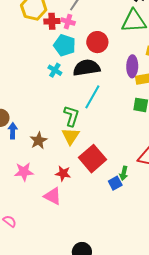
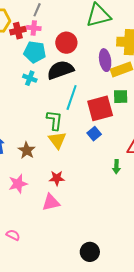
red square: (92, 159) -> (100, 108), moved, turned 36
blue square: (115, 183) -> (94, 134), moved
pink triangle: (53, 196) -> (51, 202), turned -30

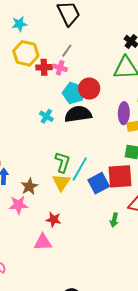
cyan pentagon: (35, 52) -> (73, 93), moved
cyan line: (72, 97) -> (80, 169), moved
red square: (100, 108) -> (120, 176), moved
blue square: (94, 134) -> (99, 183), size x1.5
pink star: (18, 184) -> (18, 205), moved

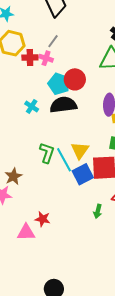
cyan line: (80, 169) -> (64, 160), turned -60
yellow triangle: (61, 182) -> (80, 150), moved
red star: (54, 220) -> (43, 219), moved

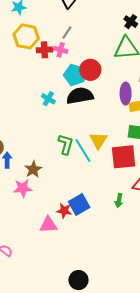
blue square: (83, 174) -> (79, 205), moved

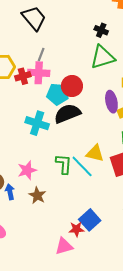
pink cross: (61, 50) -> (39, 73), size x1.5
cyan cross: (48, 99) -> (37, 123), size x1.6
yellow triangle: (98, 140) -> (95, 153), turned -36
pink star: (23, 188) -> (27, 170), moved

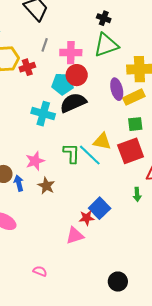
pink cross: (39, 73) -> (71, 53), moved

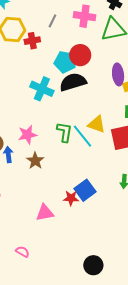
pink cross: (71, 53) -> (85, 16), moved
pink triangle: (75, 236) -> (45, 213), moved
pink semicircle: (40, 271) -> (22, 252), moved

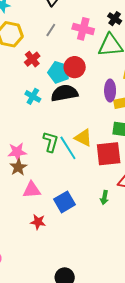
red cross: (32, 41) -> (32, 59), moved, turned -35
cyan cross: (42, 89) -> (33, 96), size x0.7
pink star: (27, 135) -> (17, 152), moved
red star: (71, 198) -> (38, 222), moved
pink triangle: (45, 213) -> (32, 190), moved

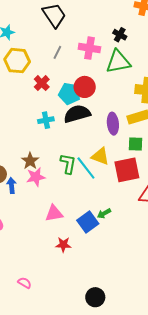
purple ellipse: (110, 91) -> (113, 124), moved
cyan cross: (33, 96) -> (46, 120), turned -35
brown star: (18, 167) -> (30, 161), moved
green arrow: (104, 198) -> (104, 213), moved, turned 56

